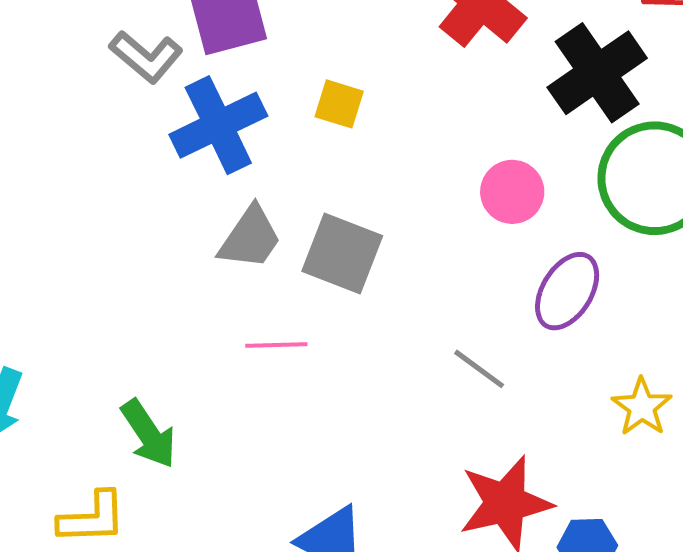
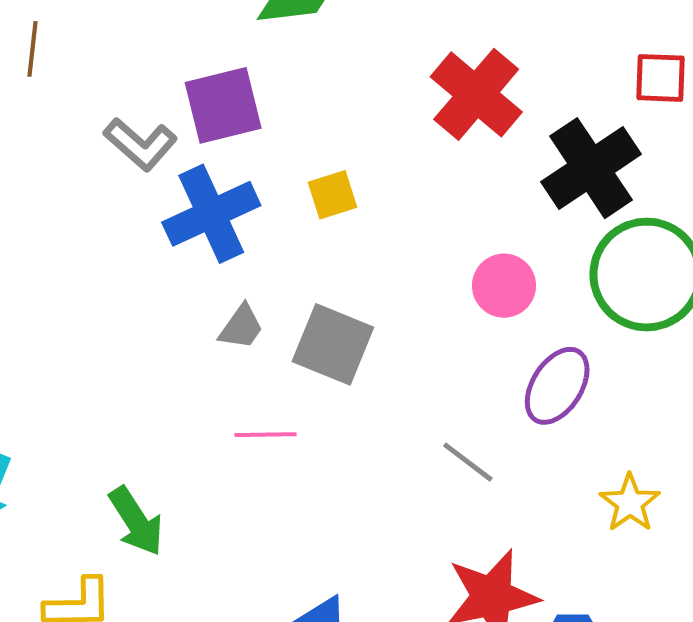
yellow square: (339, 104) -> (333, 195), turned -36
gray trapezoid: (250, 238) -> (241, 327), size x0.7

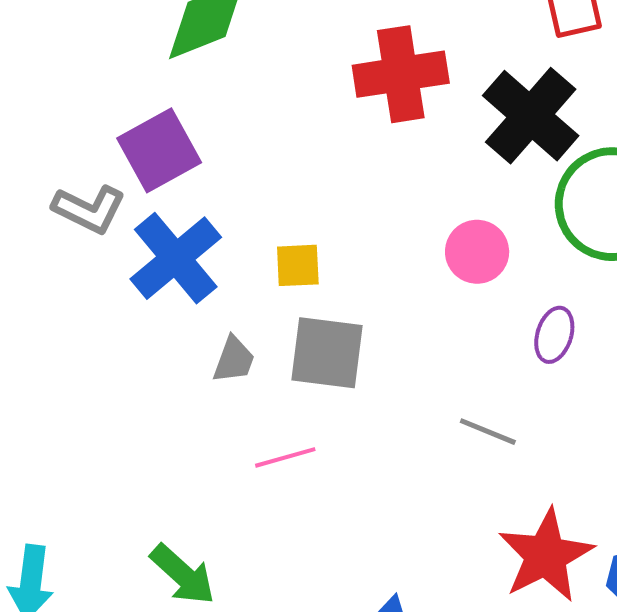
red cross: (476, 94) -> (401, 74), turned -34
yellow square: (333, 195) -> (298, 265), moved, turned 30
purple ellipse: (557, 386) -> (554, 335), size x0.7

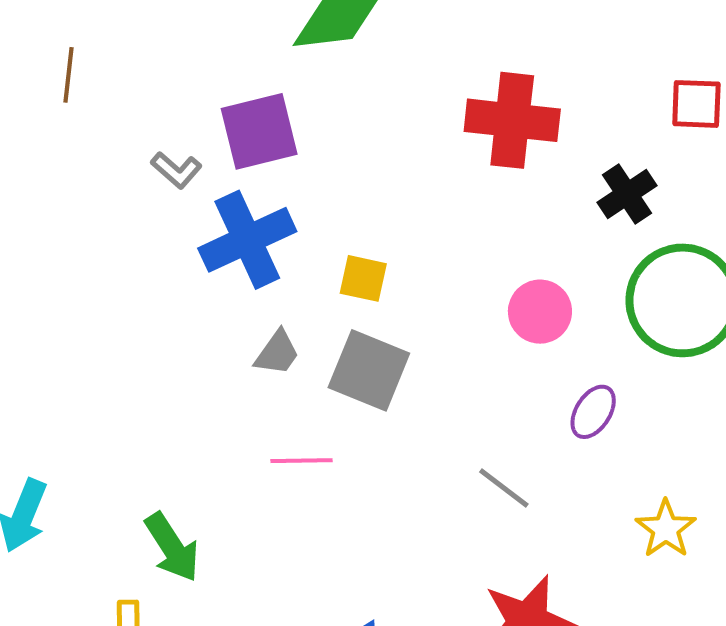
black cross: (531, 116) -> (627, 194), size x0.6
gray L-shape: (89, 209) -> (176, 170), size x0.7

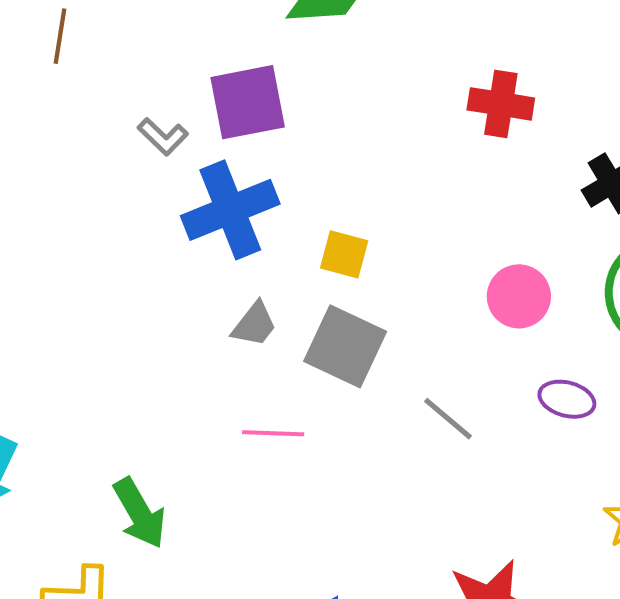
red cross: (512, 120) -> (501, 104), size x0.7
purple ellipse: (593, 412) -> (567, 399), turned 70
gray line: (504, 488) -> (448, 419), moved

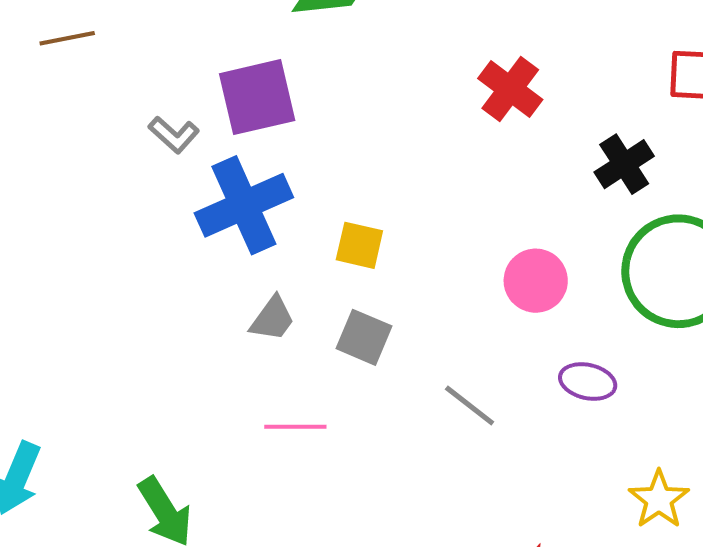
brown line: (60, 36) -> (67, 38), turned 72
red cross: (501, 104) -> (510, 89), turned 30
gray square: (345, 346) -> (364, 337), size x0.7

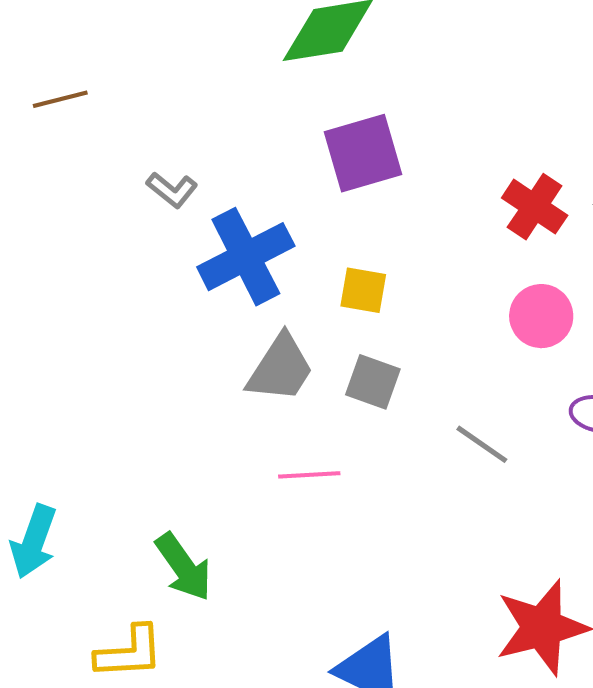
red cross: (510, 89) -> (535, 207), moved
purple square: (257, 97) -> (363, 153), moved
gray trapezoid: (272, 319) -> (280, 368), size x1.5

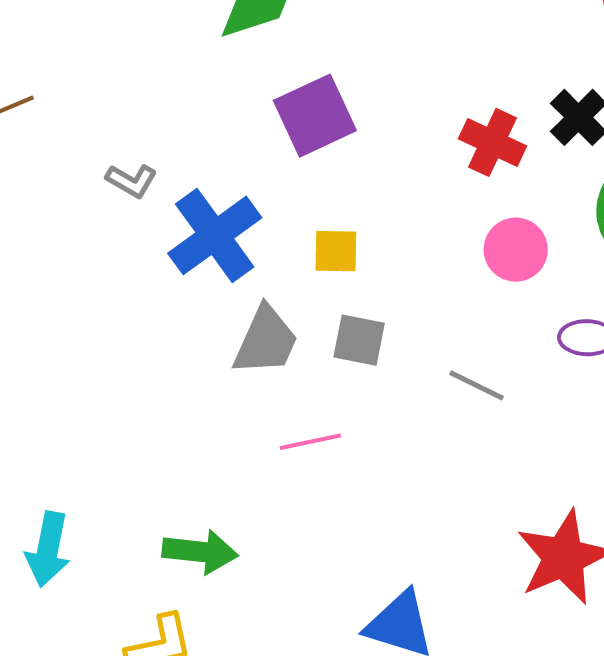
green arrow: (184, 567) -> (200, 552), turned -40

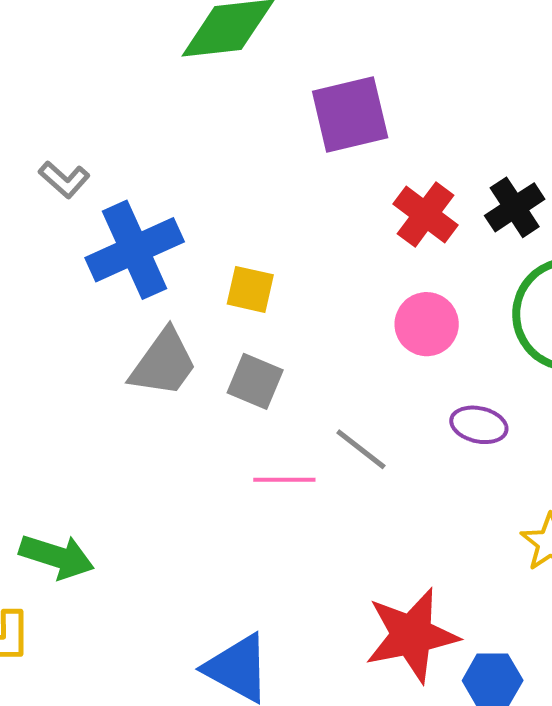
purple square: (315, 116) -> (350, 115), moved
pink line: (310, 442) -> (284, 480), moved

